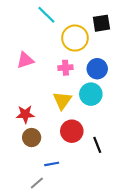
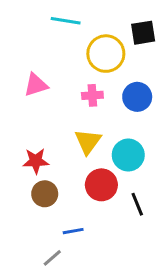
cyan line: (46, 15) -> (66, 21), turned -36
cyan circle: (91, 94) -> (128, 155), moved

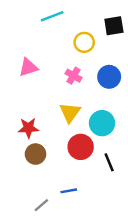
cyan line: (66, 21) -> (52, 16), turned -30
yellow circle: (106, 54) -> (84, 42), size x0.7
pink cross: (92, 95) -> (74, 76), turned 35
blue line: (73, 231) -> (69, 191), moved

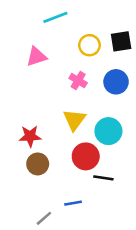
black square: (114, 26) -> (121, 41), moved
pink triangle: (28, 67) -> (36, 57), moved
black line: (109, 162) -> (103, 178), moved, turned -60

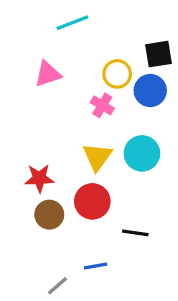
yellow circle: (89, 45) -> (117, 74), moved
blue circle: (116, 82) -> (150, 91), moved
cyan circle: (108, 131) -> (142, 153), moved
red circle: (86, 156) -> (92, 201), moved

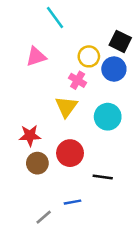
cyan line: (72, 23) -> (55, 18), turned 75
black square: (159, 54) -> (120, 41), turned 35
yellow triangle: (97, 157) -> (66, 107), moved

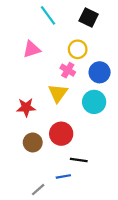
black square: (120, 41) -> (89, 18), moved
blue circle: (114, 69) -> (100, 72), moved
red star: (30, 136) -> (26, 107), moved
black line: (103, 177) -> (79, 160), moved

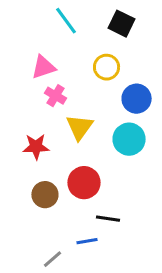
pink cross: (68, 70) -> (55, 96), moved

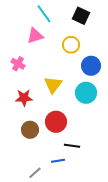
pink triangle: (43, 67) -> (35, 36), moved
pink cross: (55, 96) -> (18, 64), moved

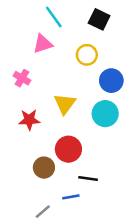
brown circle: (30, 130) -> (44, 168), moved

